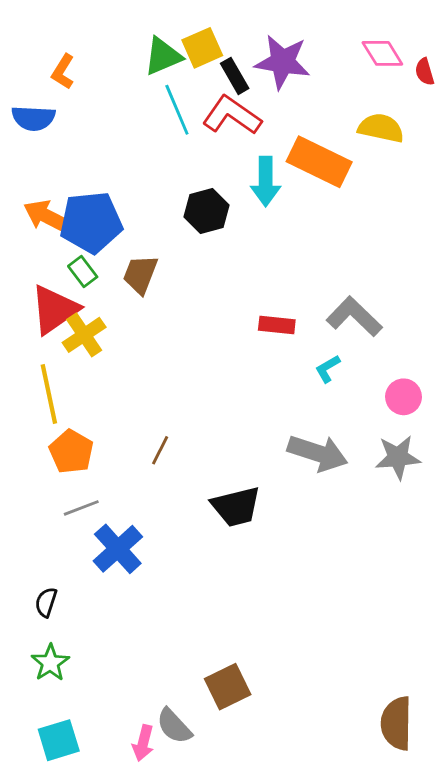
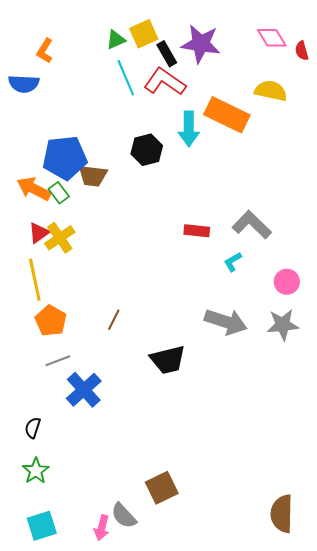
green triangle: (163, 56) -> (116, 40), size x0.7
orange arrow: (47, 217) -> (34, 189), moved
brown trapezoid: (140, 274) -> (93, 176), moved, turned -104
red triangle: (54, 310) -> (39, 233), moved, size x0.6

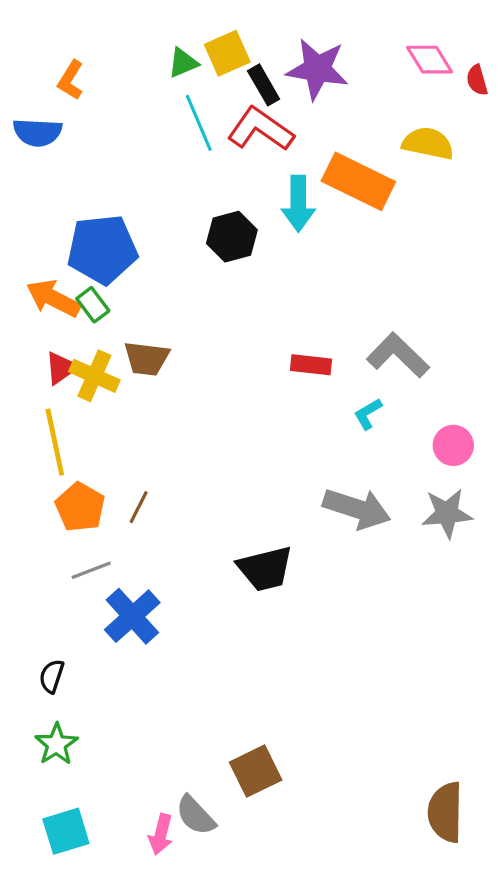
brown trapezoid: (93, 176) -> (147, 358), moved
yellow cross: (60, 238) -> (94, 376), turned -32
brown line: (114, 320) -> (139, 507), moved

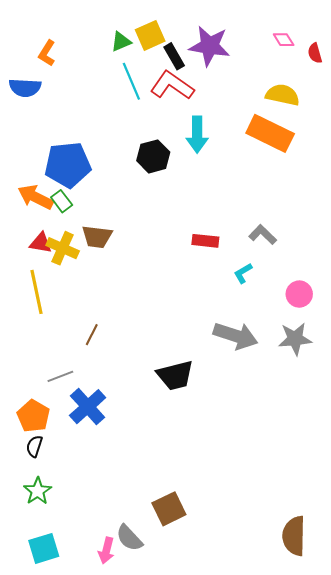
pink diamond: (430, 60) -> (284, 40), size x0.7
orange rectangle: (358, 181) -> (270, 133), moved
gray L-shape: (398, 355) -> (263, 235), size x0.7
red triangle: (61, 368) -> (41, 243), turned 45
orange pentagon: (80, 507) -> (33, 416), moved

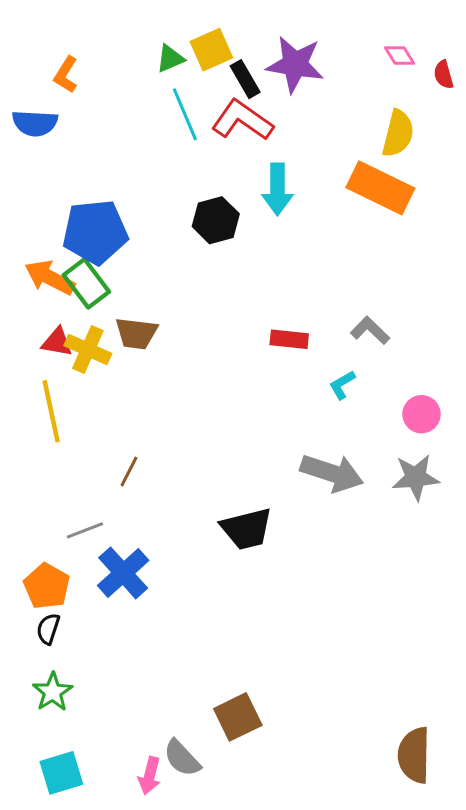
yellow semicircle: (283, 95) -> (398, 133), turned 92
green rectangle: (62, 201) -> (86, 283), size x1.5

